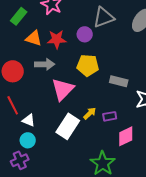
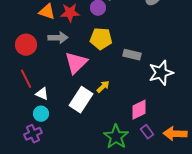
purple rectangle: (110, 116) -> (147, 132), moved, turned 64

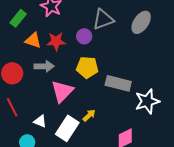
gray rectangle: (132, 55) -> (118, 83), size x1.4
white triangle: (42, 94) -> (40, 121), moved

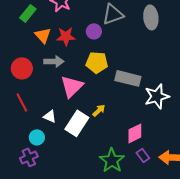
gray ellipse: (141, 22) -> (151, 17), turned -40
orange triangle: (33, 40) -> (43, 35), turned 30

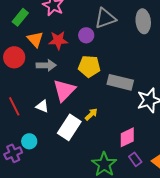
red circle: (22, 68) -> (14, 57), moved
white triangle: (50, 116) -> (42, 106), moved
purple cross: (29, 157) -> (13, 153), moved

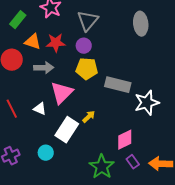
gray triangle: (105, 18) -> (88, 21), moved, turned -30
purple circle: (86, 35) -> (84, 46), moved
orange triangle: (35, 39) -> (33, 42), turned -30
cyan circle: (29, 141) -> (46, 153), moved

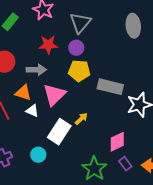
orange triangle: (33, 42) -> (23, 93), moved

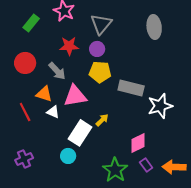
gray arrow: (36, 70) -> (57, 71), turned 48
pink triangle: (54, 95) -> (75, 96), turned 35
cyan circle: (38, 155) -> (68, 156), moved

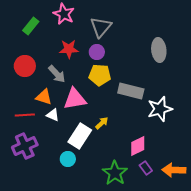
gray ellipse: (154, 27) -> (159, 50), moved
red line: (25, 112) -> (25, 115), turned -66
purple cross: (24, 159) -> (25, 146), moved, size x1.4

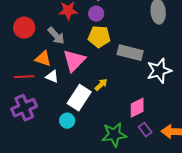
pink triangle: (75, 99) -> (74, 61), turned -35
green star: (115, 173) -> (114, 135), turned 30

